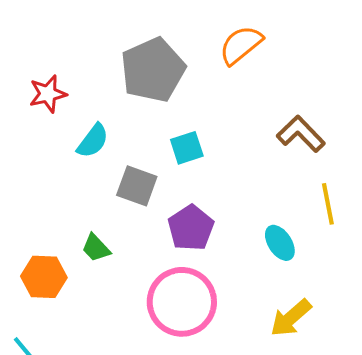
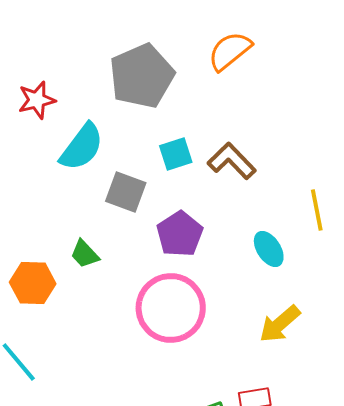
brown L-shape: (301, 134) -> (232, 161), moved
cyan semicircle: (93, 141) -> (82, 147), size x1.4

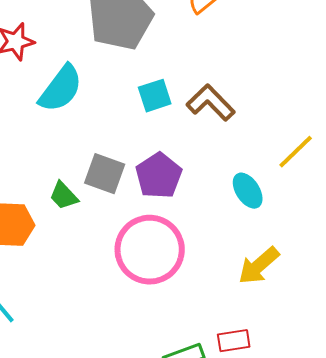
gray square: (126, 192) -> (105, 174), moved
yellow line: (317, 210) -> (296, 152), turned 57

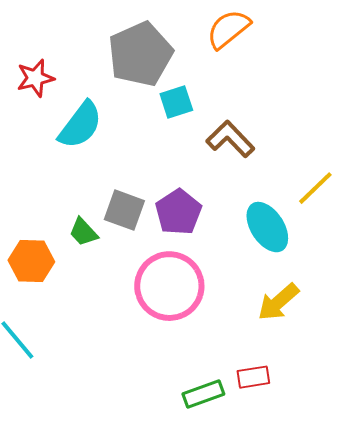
cyan square: (155, 96) -> (176, 102), moved
cyan ellipse: (248, 191) -> (267, 227), size x1.4

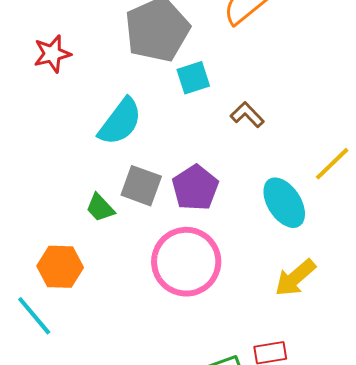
cyan semicircle: (80, 125) -> (120, 122), moved
brown L-shape: (230, 139) -> (247, 115), size x0.7
orange hexagon: (31, 261) -> (60, 267), moved

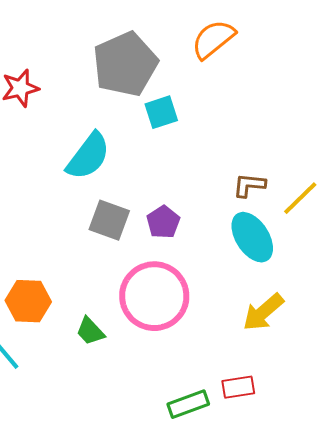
brown L-shape: (247, 115) -> (249, 185), moved, turned -40
purple pentagon: (195, 188) -> (163, 222), size x0.7
green trapezoid: (100, 208) -> (90, 331), moved

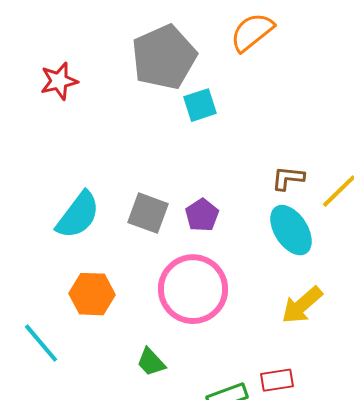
cyan semicircle: (88, 156) -> (78, 215), moved
orange hexagon: (28, 301) -> (92, 294), moved
green trapezoid: (90, 331) -> (151, 362), moved

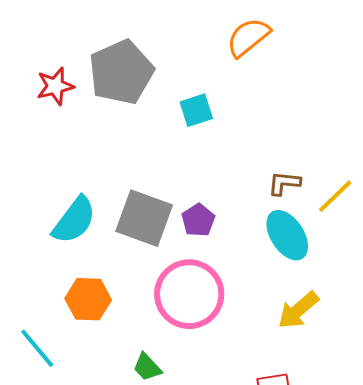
gray pentagon: (164, 57) -> (121, 72), moved
gray square: (148, 213) -> (144, 218), size x1.4

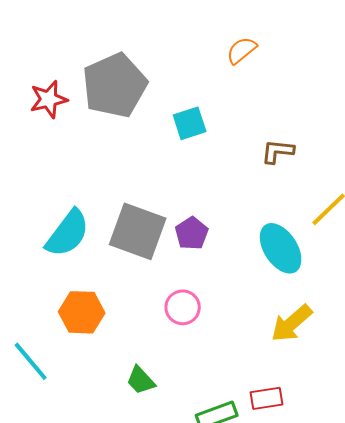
orange semicircle: (248, 37) -> (242, 50), size x0.7
brown L-shape: (284, 183) -> (278, 151), moved
pink circle: (189, 294) -> (183, 307), size x0.5

